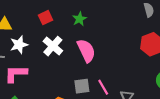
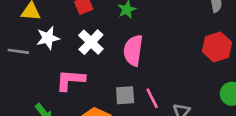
pink semicircle: (86, 51) -> (133, 50), turned -150
pink L-shape: (16, 74) -> (70, 80), moved

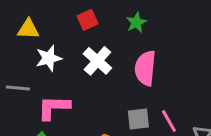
gray line: (18, 51) -> (18, 88), moved
pink L-shape: (70, 80) -> (54, 107), moved

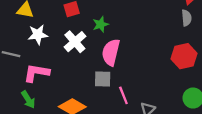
green star: (136, 22) -> (101, 24), moved
gray square: (138, 119) -> (103, 79), moved

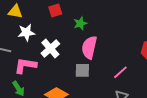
white cross: (75, 42) -> (50, 48), moved
pink line: (123, 95) -> (120, 72), moved, turned 70

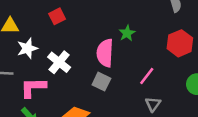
green star: (80, 23) -> (127, 33), moved
gray square: (82, 70) -> (101, 82), turned 35

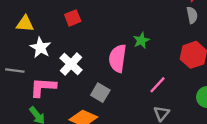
white star: (27, 48) -> (40, 48), turned -30
gray square: (101, 82) -> (100, 93), moved

